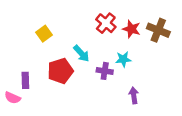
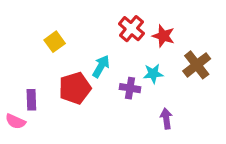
brown cross: (158, 30) -> (197, 65), moved, turned 30
cyan arrow: (81, 53) -> (101, 66), turned -108

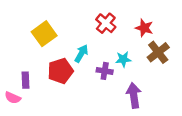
red star: (163, 36) -> (144, 28), moved
yellow square: (55, 42) -> (44, 34), size x1.5
purple arrow: (166, 119) -> (134, 95), size x1.5

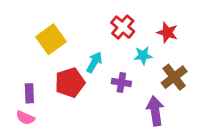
brown cross: (158, 52) -> (174, 77), moved
cyan star: (123, 59) -> (143, 55), moved
pink semicircle: (13, 98) -> (25, 118), moved

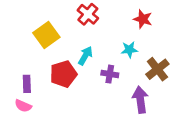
red cross: (123, 27) -> (88, 14), moved
red star: (167, 32) -> (143, 19), moved

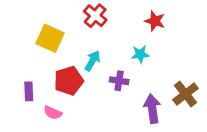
yellow square: (46, 35) -> (50, 38), turned -30
brown cross: (157, 69) -> (185, 94), moved
pink semicircle: (23, 106) -> (53, 113), moved

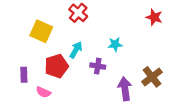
red star: (155, 21) -> (154, 17), moved

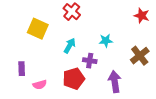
red pentagon: (56, 66) -> (74, 79), moved
brown cross: (152, 77) -> (140, 56), moved
pink semicircle: (43, 92) -> (40, 85), turned -40

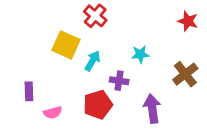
yellow square: (38, 29) -> (66, 45), moved

